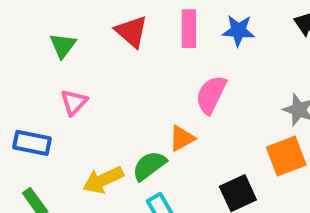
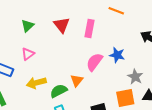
blue star: (238, 31) -> (117, 55), moved
orange triangle: (182, 138) -> (77, 80), turned -32
yellow arrow: (103, 180) -> (36, 83), moved

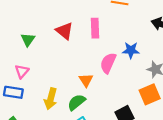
pink triangle: (28, 54) -> (22, 71), moved
orange triangle: (77, 80) -> (86, 80), moved
yellow arrow: (36, 83) -> (51, 99), turned -48

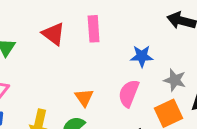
pink semicircle: (108, 63) -> (129, 93), moved

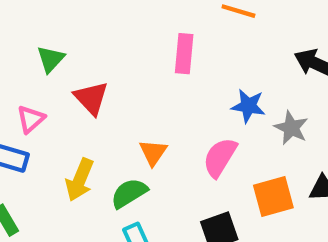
red triangle: (53, 34) -> (91, 98), moved
gray star: (175, 80) -> (291, 128), moved

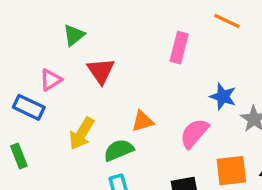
orange triangle: (153, 152) -> (143, 121), turned 30

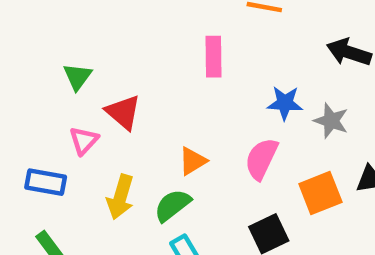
pink triangle: (51, 80) -> (84, 141), moved

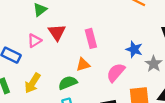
pink rectangle: (214, 57) -> (91, 38), moved, turned -30
yellow arrow: (120, 197) -> (32, 83), moved

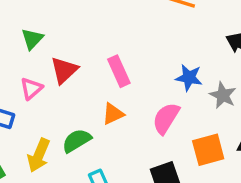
red triangle: (57, 32) -> (64, 70), turned 30
green semicircle: (68, 83) -> (77, 141), moved

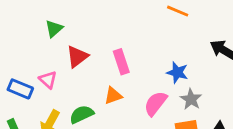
pink triangle: (31, 88) -> (48, 80), moved, turned -42
gray star: (223, 95) -> (191, 99), moved

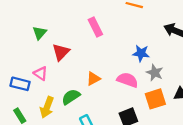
pink rectangle: (121, 62) -> (95, 27), moved
pink semicircle: (156, 103) -> (127, 80), turned 80

